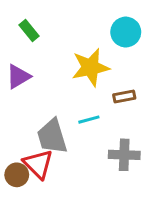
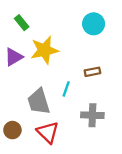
yellow star: (90, 67) -> (44, 50), moved
cyan line: (89, 120) -> (66, 89), turned -56
red triangle: (38, 164) -> (48, 132), moved

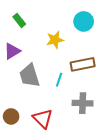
yellow star: (44, 50) -> (55, 40), moved, size x0.7
brown rectangle: (92, 72) -> (83, 64), size x1.6
gray trapezoid: (39, 101) -> (29, 76), moved

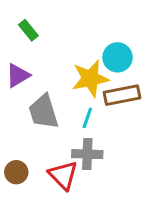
cyan circle: (84, 21) -> (118, 57), moved
yellow star: (55, 40) -> (90, 79), moved, size x1.4
gray cross: (83, 103) -> (87, 154), moved

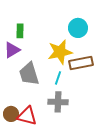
green rectangle: (28, 30) -> (20, 31), moved, turned 40
cyan circle: (118, 57) -> (78, 28), moved
red triangle: (63, 175) -> (27, 116), moved, turned -30

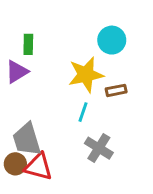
brown rectangle: (81, 63) -> (116, 90), size x0.6
gray trapezoid: (29, 74) -> (27, 139), moved
gray cross: (58, 102) -> (99, 148), moved, turned 30

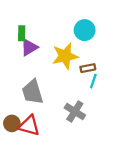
purple triangle: (17, 72) -> (29, 47), moved
cyan line: (83, 112) -> (93, 81), moved
gray trapezoid: (27, 139) -> (32, 92), moved

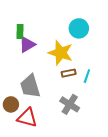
yellow star: (65, 56) -> (61, 53), turned 30
brown rectangle: (88, 68) -> (69, 73), moved
brown circle: (12, 123) -> (11, 104), moved

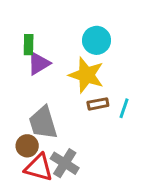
cyan circle: (79, 28) -> (97, 40), moved
brown circle: (11, 104) -> (27, 146), moved
gray cross: (70, 104) -> (65, 163), moved

